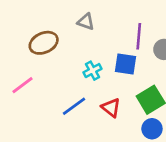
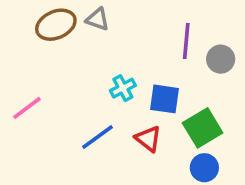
gray triangle: (86, 22) -> (98, 19), moved
brown ellipse: (44, 43) -> (56, 25), moved
blue square: (126, 64) -> (165, 99), moved

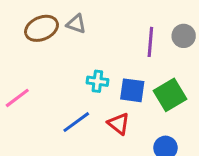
gray circle: (221, 59) -> (184, 36), moved
cyan cross: (123, 88) -> (97, 81), turned 35
green square: (203, 128) -> (170, 95), moved

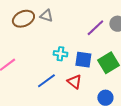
purple line: (150, 42) -> (95, 28), turned 42

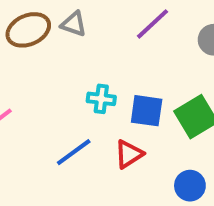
purple line: (95, 28) -> (152, 24), moved
red triangle: (74, 82) -> (129, 154), turned 49

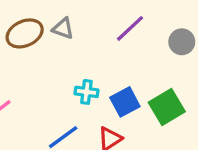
blue square: (147, 111) -> (125, 102), turned -36

